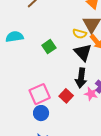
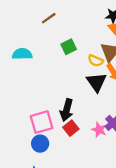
green square: (49, 47) -> (69, 47), moved
black arrow: (81, 78) -> (67, 110), moved

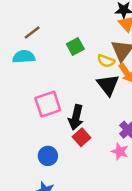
brown line: (49, 18) -> (32, 33), moved
pink square: (42, 122) -> (48, 104), moved
pink star: (99, 130) -> (120, 151), moved

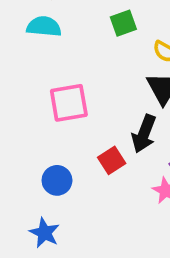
black arrow: (76, 117) -> (144, 134), moved

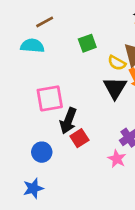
black arrow: (144, 134) -> (68, 121), moved
blue star: (44, 233) -> (33, 188), turned 30

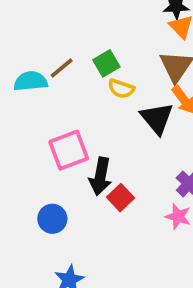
brown line: (45, 22) -> (62, 68), moved
yellow semicircle: (117, 63) -> (121, 89), moved
blue circle: (42, 152) -> (52, 219), moved

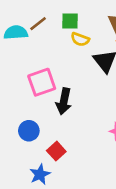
green square: (106, 63) -> (70, 21), turned 30
red square: (121, 198) -> (56, 151), moved

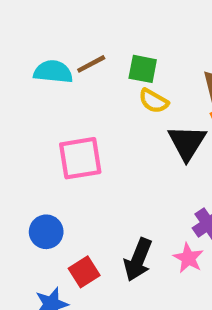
black arrow: (64, 101) -> (138, 260), moved

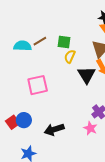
yellow semicircle: (154, 101) -> (70, 56), turned 88
black arrow: (138, 260) -> (54, 129), moved, turned 54
red square: (84, 272) -> (13, 122), moved

